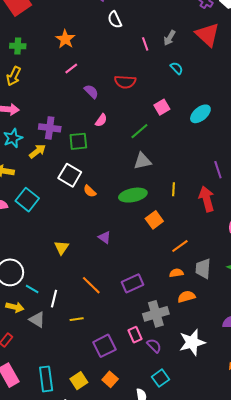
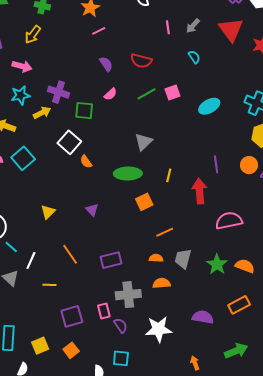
pink line: (71, 69) -> (99, 31), moved
green line: (139, 131) -> (146, 94), moved
gray triangle: (142, 161) -> (143, 142), turned -42
cyan square: (161, 378) -> (121, 358), turned 30

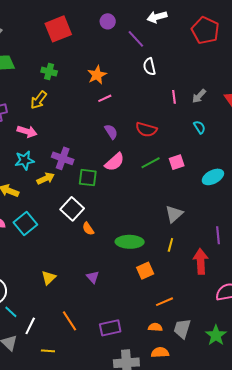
pink semicircle: (110, 94) -> (115, 162), size x1.5
gray triangle: (143, 142) -> (174, 214), moved

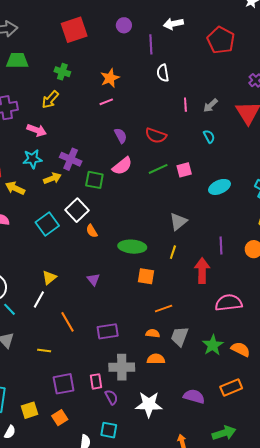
purple line: (136, 39) -> (151, 44), turned 36
pink line: (105, 98) -> (106, 102), moved
cyan square: (25, 224) -> (47, 224), moved
orange square: (145, 271) -> (146, 276), turned 30
white line: (30, 326) -> (39, 300), moved

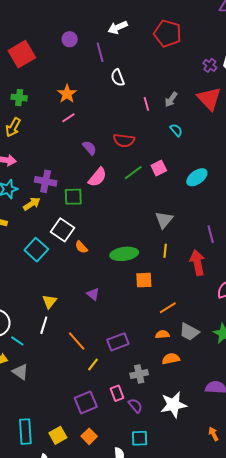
gray trapezoid: (180, 336) -> (189, 332), turned -70
yellow line: (44, 350) -> (93, 365), moved, turned -48
gray cross: (122, 367) -> (139, 374), size x0.7

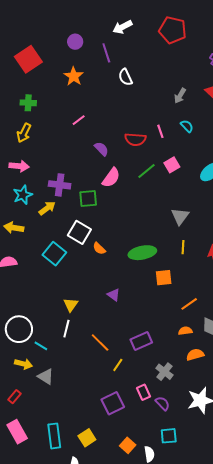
orange star: (67, 94) -> (74, 76), moved
pink line: (146, 104) -> (160, 131), moved
gray cross: (139, 374) -> (164, 372), turned -36
orange square: (89, 436) -> (128, 445), moved

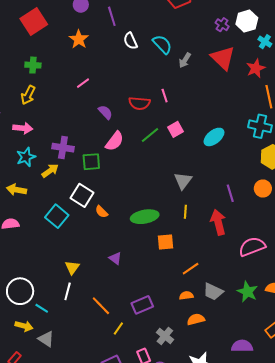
cyan semicircle: (187, 126) -> (162, 44), moved, size x1.5

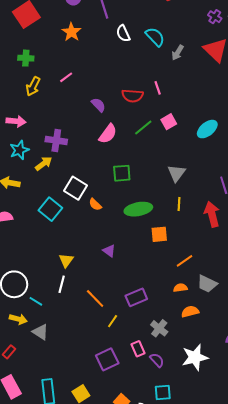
pink line: (83, 83) -> (66, 77), moved
yellow arrow: (28, 95) -> (33, 86), moved
green square: (91, 162) -> (122, 173), moved

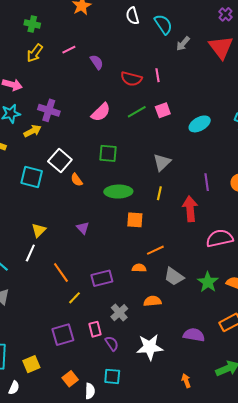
purple semicircle: (98, 105) -> (97, 62), moved
cyan square: (50, 209) -> (32, 177), turned -35
orange semicircle: (180, 288) -> (139, 268), moved

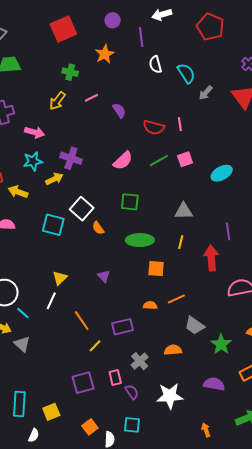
green cross: (32, 24) -> (70, 72), moved
gray triangle: (162, 162) -> (184, 211), turned 42
orange semicircle: (139, 268) -> (150, 305), moved
green star: (208, 282) -> (221, 344), moved

